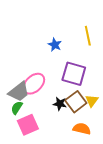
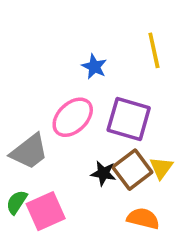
pink ellipse: (34, 84) -> (73, 117), moved
green semicircle: (17, 108) -> (17, 202), moved

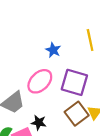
black star: (103, 173) -> (39, 123), moved

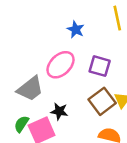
purple square: (74, 82) -> (100, 66), size x0.7

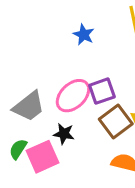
pink ellipse: (61, 65) -> (73, 96), moved
purple square: (100, 66) -> (102, 91), moved, turned -35

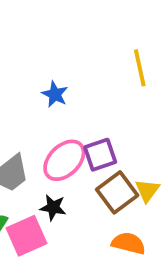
blue star: (84, 35) -> (55, 94), moved

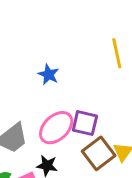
purple square: (100, 155) -> (85, 123), turned 32

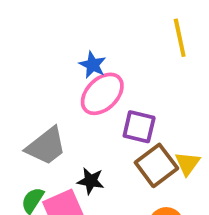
pink ellipse: (56, 128) -> (102, 94), moved

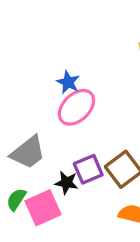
purple square: (139, 127) -> (88, 169), moved, turned -36

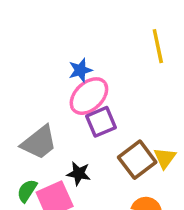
blue star: (68, 82) -> (80, 70), turned 30
purple square: (88, 169) -> (101, 122), moved

